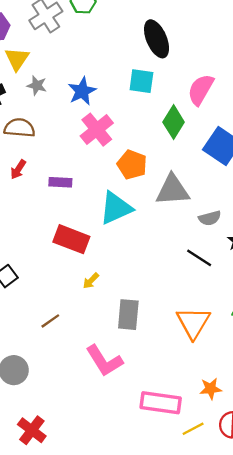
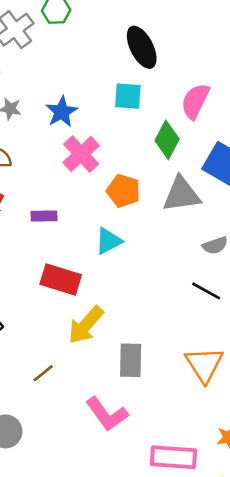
gray triangle: (173, 190) -> (181, 194), moved
cyan triangle: (116, 208) -> (108, 241), size x0.7
yellow arrow: (91, 281) -> (86, 325), size x2.0

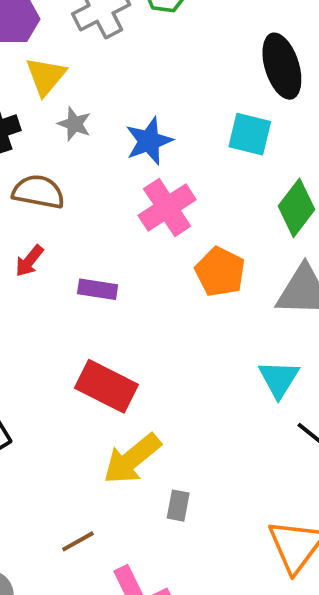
cyan triangle: (108, 241) -> (279, 379), moved, turned -40
gray rectangle: (131, 360) -> (178, 506), moved, size x0.6
brown line: (43, 373) -> (78, 541), moved

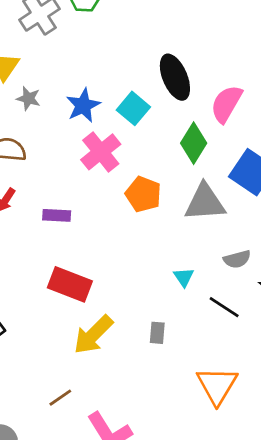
black ellipse: (282, 66) -> (175, 77), moved
cyan square: (250, 134) -> (133, 108), moved, turned 32
cyan triangle: (279, 379) -> (184, 277), moved, size x0.7
gray rectangle: (178, 506) -> (157, 333), moved

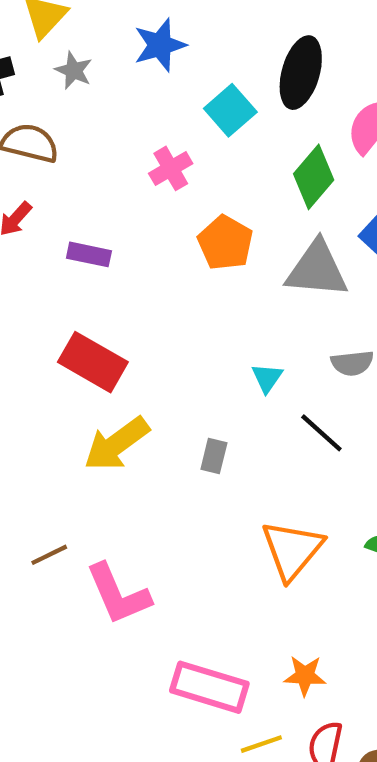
black ellipse: (175, 77) -> (301, 73), turned 30
blue star: (83, 105) -> (160, 45), moved
pink cross: (101, 152) -> (171, 168), size x0.7
brown line: (60, 398) -> (49, 555), moved

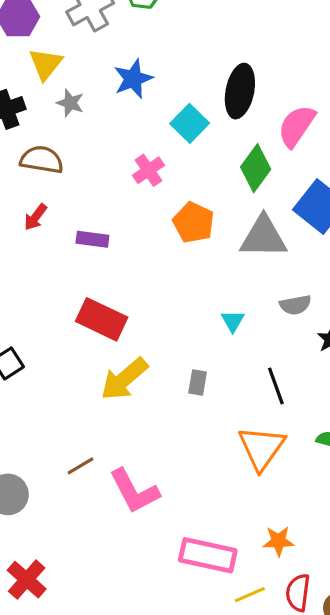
black line: (321, 433) -> (276, 386), moved, turned 33

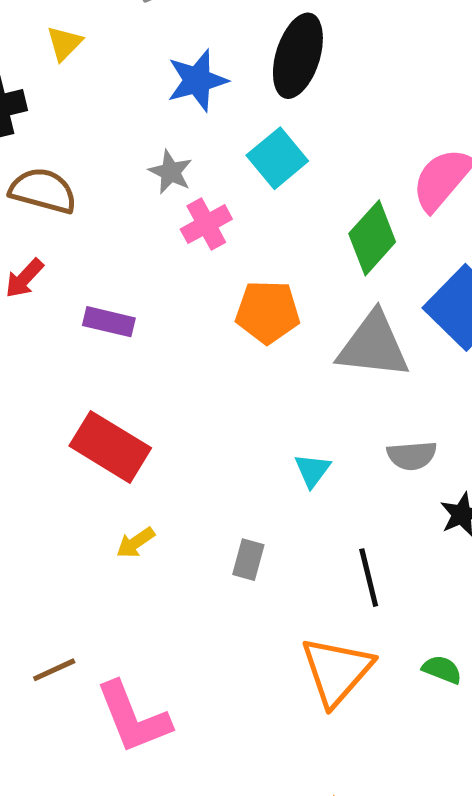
yellow triangle: (46, 64) -> (64, 43), size x0.7
black ellipse: (240, 91) -> (298, 56), moved
gray star: (70, 103) -> (170, 172), moved
orange pentagon: (194, 223) -> (268, 312), turned -30
yellow arrow: (124, 379) -> (135, 543), size x0.5

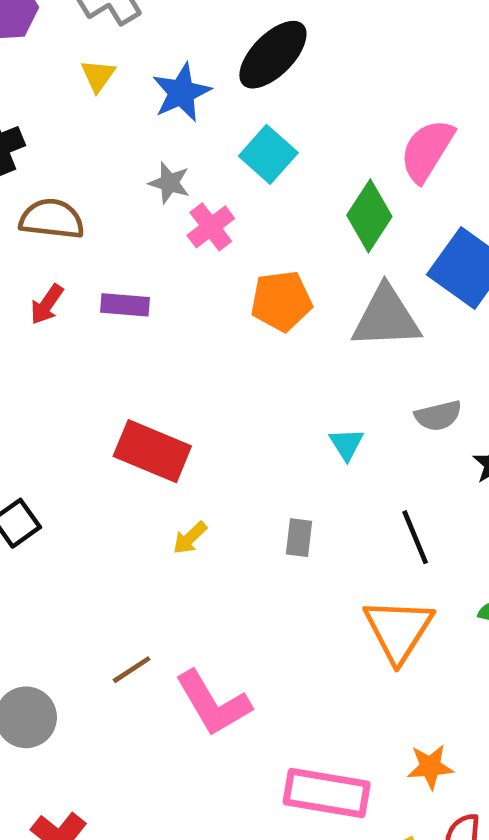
yellow triangle: (64, 43) -> (98, 76), moved
black ellipse: (298, 56) -> (273, 55), turned 36
purple rectangle: (109, 322) -> (125, 305), moved

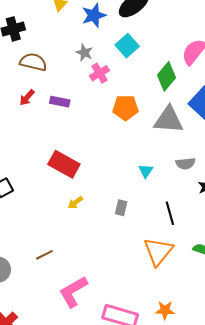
pink L-shape: (213, 703) -> (73, 292), moved, turned 84

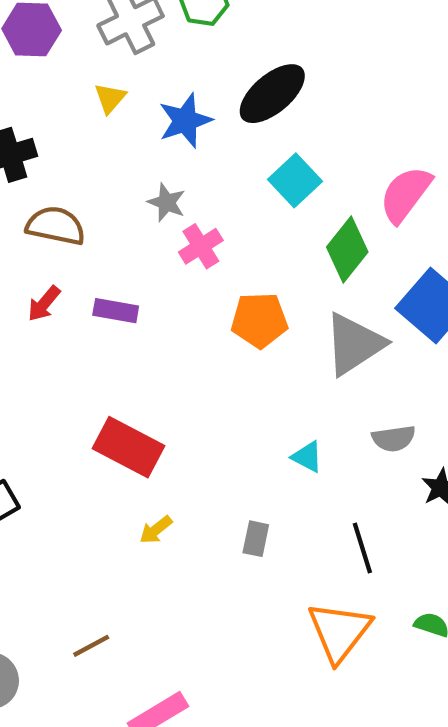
cyan square: (127, 46) -> (295, 180), moved
gray triangle: (168, 120) -> (354, 344), turned -36
cyan triangle: (146, 171) -> (307, 457), turned -35

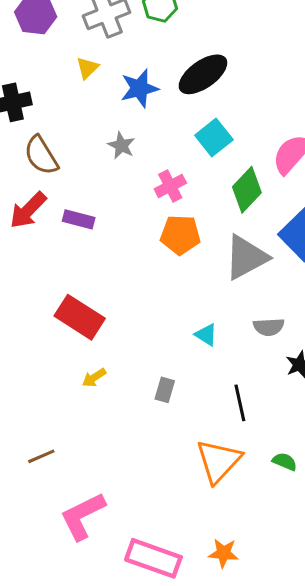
brown semicircle: (56, 226) -> (41, 155), turned -138
pink cross: (201, 246) -> (170, 186), moved
red arrow: (44, 304) -> (28, 210), size x1.5

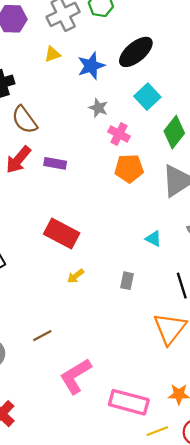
yellow triangle: (87, 68) -> (53, 54), turned 30
gray star: (121, 145) -> (98, 108), moved
pink cross: (170, 186) -> (119, 134), turned -30

